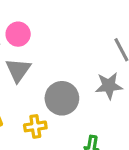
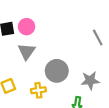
gray star: (109, 86) -> (90, 81), moved

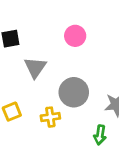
pink circle: (27, 27) -> (75, 36), moved

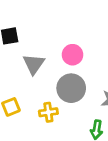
pink circle: (75, 36) -> (72, 55), moved

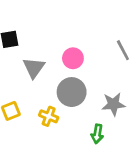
yellow cross: (48, 112) -> (49, 116), turned 30

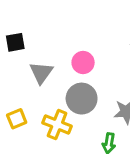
yellow cross: (49, 116) -> (57, 124), size x1.4

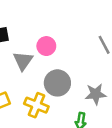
pink circle: (83, 63) -> (46, 46), moved

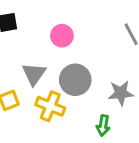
gray triangle: (23, 61) -> (34, 74), moved

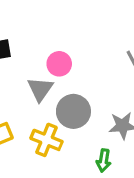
gray triangle: (34, 74) -> (40, 89), moved

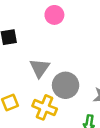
pink circle: (59, 64) -> (54, 15), moved

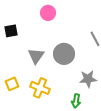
gray circle: (66, 85) -> (64, 54), moved

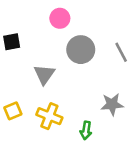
gray circle: (64, 54) -> (81, 50), moved
green arrow: (76, 101) -> (86, 130), moved

